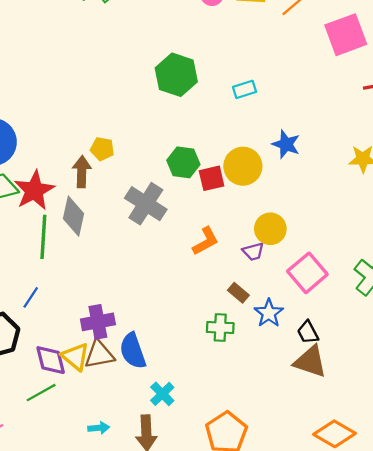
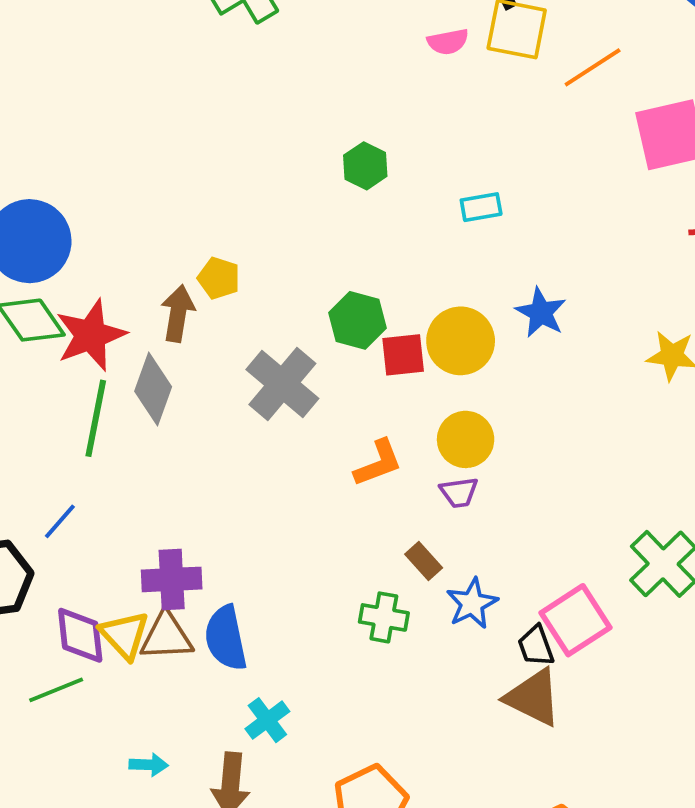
green hexagon: (176, 75) -> (365, 166), size x0.6
yellow circle: (270, 229) -> (466, 439), moved
pink square: (307, 273) -> (576, 620), moved

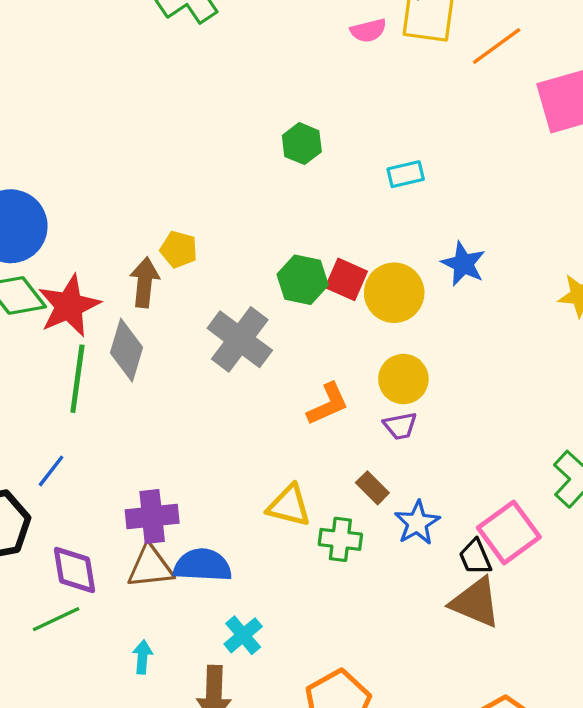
red square: (403, 355) -> (346, 279), moved, turned 33
yellow triangle: (124, 635) -> (289, 506), moved, turned -30
blue semicircle: (226, 638) -> (203, 565), turned 108
cyan arrow: (149, 765) -> (143, 657), moved, turned -84

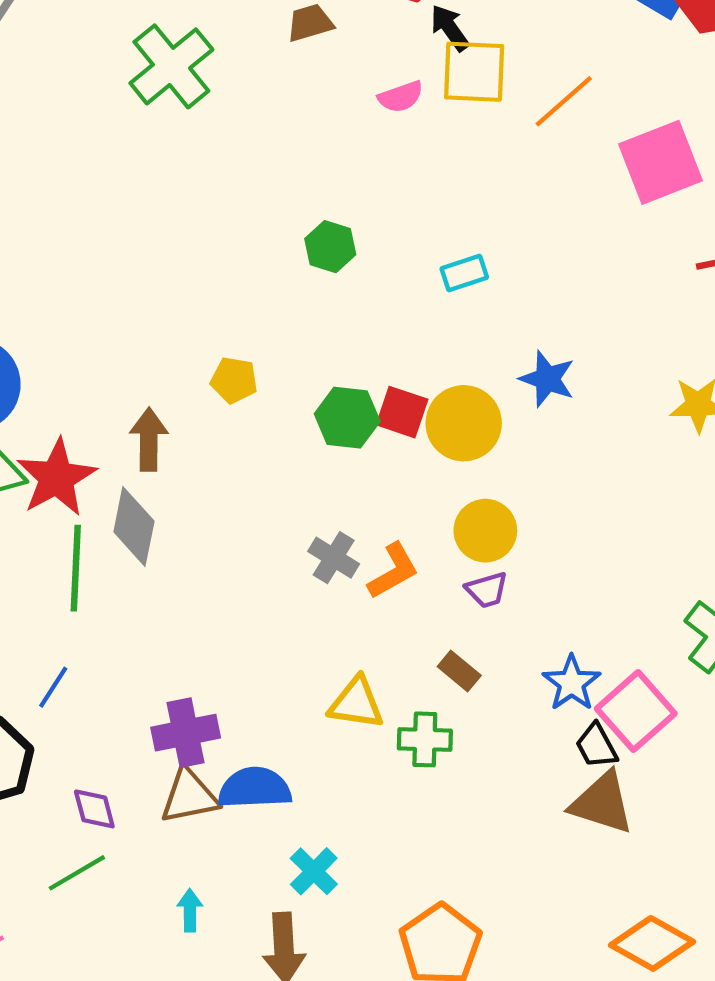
yellow pentagon: (179, 249) -> (234, 380), moved
gray cross: (240, 339) -> (334, 558), moved, size x0.6
blue star: (417, 523) -> (572, 683), moved
purple diamond: (75, 570) -> (94, 809), size x0.7

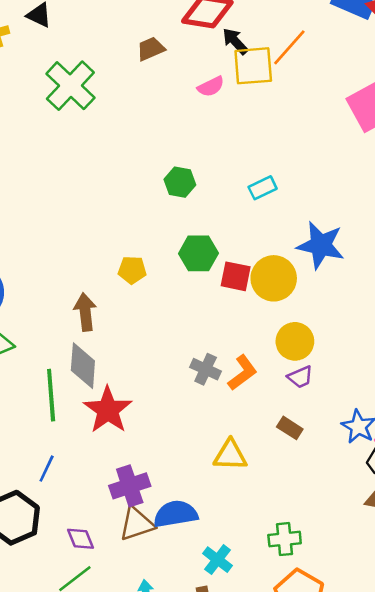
orange line: (564, 101) -> (289, 47), moved
blue star: (547, 379) -> (321, 245), size x1.4
green hexagon: (347, 418) -> (198, 253), moved
red star: (57, 478) -> (108, 410), moved
green cross: (425, 739) -> (285, 539), moved

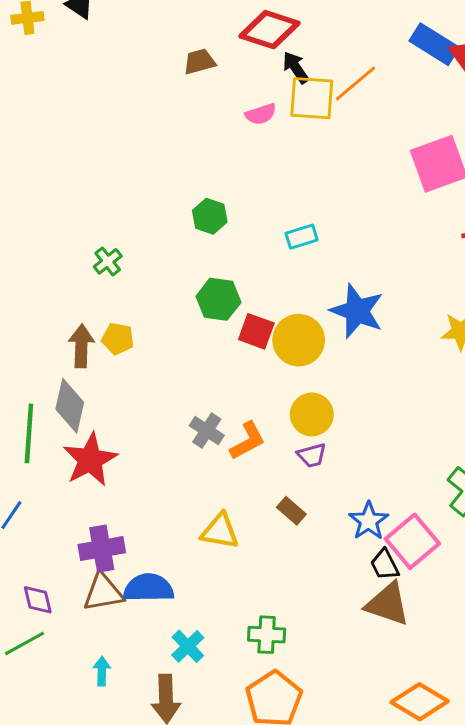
green cross: (70, 86) -> (108, 261), moved, size x0.5
yellow pentagon: (132, 270) -> (118, 339), moved

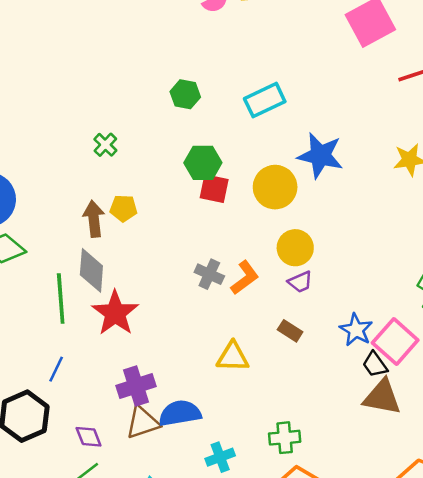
cyan rectangle: (302, 237) -> (265, 100), size x1.5
red square: (256, 331) -> (214, 189), moved
cyan cross: (188, 646) -> (220, 457), turned 32

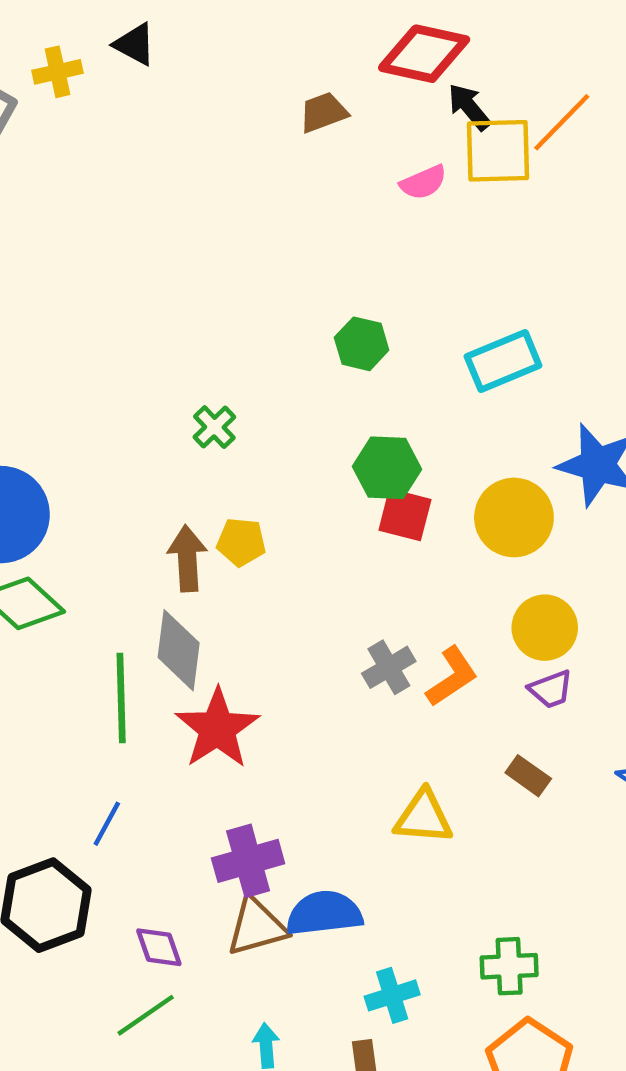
gray cross: (209, 274) -> (389, 667), turned 32

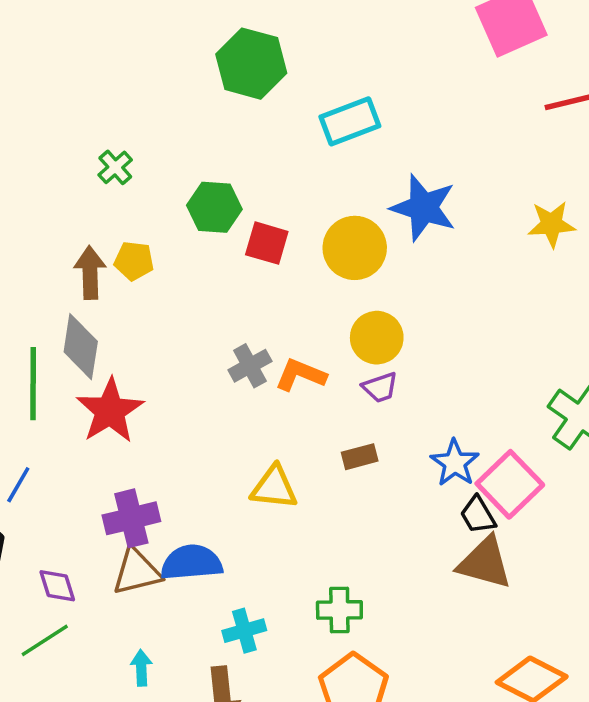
green hexagon: (362, 344) -> (251, 64), moved, size x1.6
green hexagon: (387, 468) -> (214, 207), moved
orange L-shape: (452, 677) -> (301, 375), turned -126
brown rectangle: (528, 776) -> (360, 457), turned -52

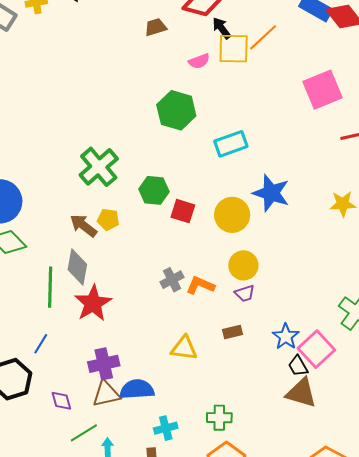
green cross: (115, 167) -> (99, 167), size x2.0
brown arrow: (90, 273) -> (83, 226), turned -52
green line: (45, 640) -> (84, 433), moved

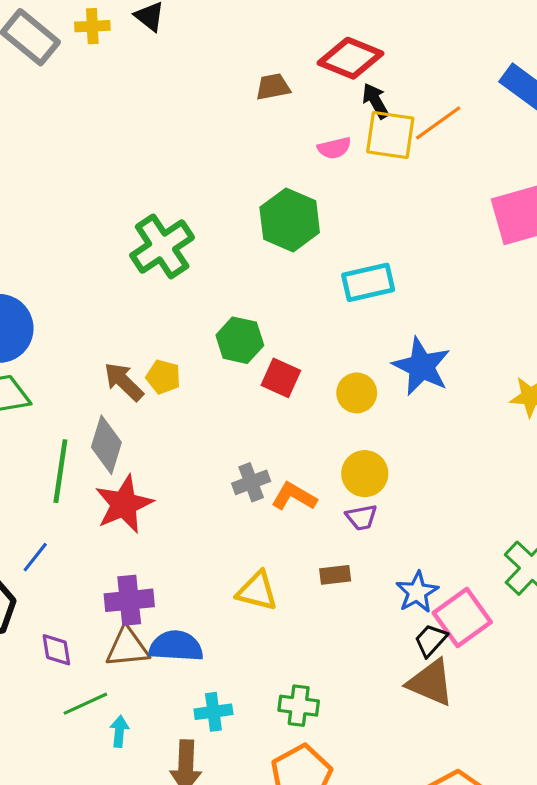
green cross: (99, 167) -> (162, 246), moved
yellow circle: (232, 215) -> (357, 393), size x0.7
black trapezoid: (298, 366) -> (431, 640), turned 65

